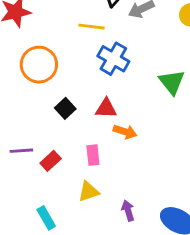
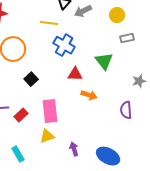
red triangle: (106, 108) -> (75, 74), moved
orange arrow: (125, 132) -> (89, 95), moved
pink rectangle: (93, 155) -> (50, 111), size x1.6

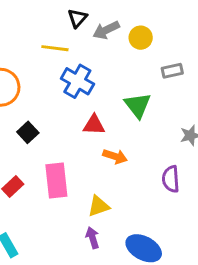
yellow circle: (117, 15) -> (141, 38), moved
yellow triangle: (47, 136) -> (99, 206), moved

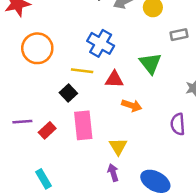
yellow line: (55, 48) -> (82, 71), moved
black square: (28, 132) -> (68, 93), moved
yellow triangle: (99, 206) -> (118, 147), turned -42

